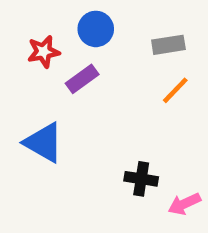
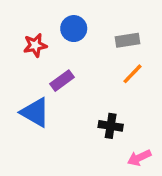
purple rectangle: (82, 79) -> (62, 81), moved
black cross: (141, 179) -> (111, 126), moved

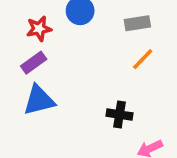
purple rectangle: (62, 81) -> (34, 63), moved
blue triangle: (35, 112) -> (39, 100), turned -44

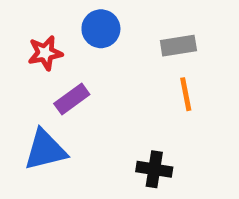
orange line: (143, 59) -> (186, 94), turned -55
purple rectangle: (34, 63) -> (72, 99), moved

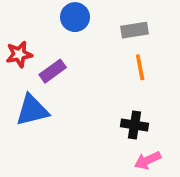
red star: (45, 53) -> (19, 54), moved
black cross: (154, 169) -> (135, 125), moved

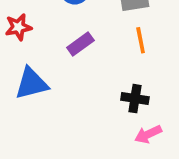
purple rectangle: (53, 71) -> (80, 44), moved

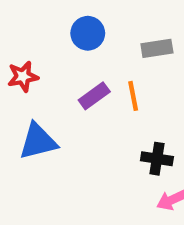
orange line: (141, 40) -> (133, 96), moved

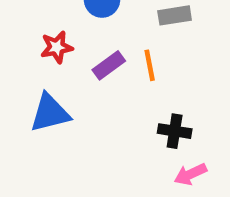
red star: (23, 76) -> (57, 47), moved

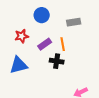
black cross: (175, 131) -> (57, 61), moved

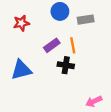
blue circle: (42, 15) -> (60, 11), moved
red star: (22, 36) -> (21, 23), moved

